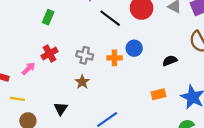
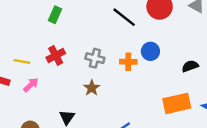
pink arrow: (28, 68) -> (31, 85), moved
orange rectangle: (159, 94) -> (177, 103), size x1.6
yellow line: (17, 99) -> (22, 61), moved

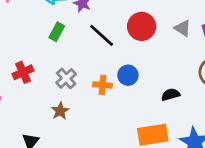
green rectangle: (55, 15) -> (57, 32), moved
gray cross: (95, 58) -> (66, 78), turned 30

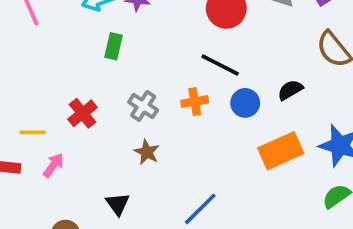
black line: (102, 35) -> (220, 65), moved
blue circle: (128, 75) -> (245, 103), moved

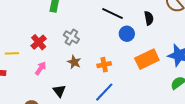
black semicircle: (290, 90) -> (149, 18), moved, turned 112
orange cross: (195, 102) -> (104, 65), moved
pink arrow: (53, 165) -> (41, 68), moved

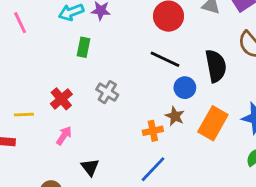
black semicircle: (149, 18) -> (216, 66), size x1.6
orange rectangle: (147, 59) -> (213, 123), turned -35
brown star: (74, 62) -> (175, 116), moved

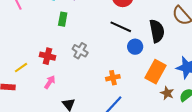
red cross: (61, 99) -> (48, 56), turned -35
yellow line: (24, 115) -> (21, 68), turned -32
brown star: (175, 116) -> (167, 93), moved

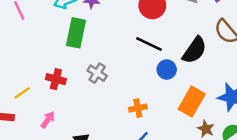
green rectangle: (63, 19) -> (76, 33), size x1.6
black semicircle: (157, 31) -> (194, 50), turned 45
pink arrow: (50, 82) -> (48, 120), moved

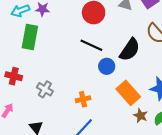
gray cross: (97, 73) -> (45, 89), moved
orange rectangle: (192, 102) -> (128, 93), turned -70

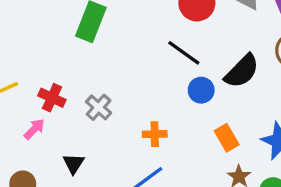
red cross: (14, 76) -> (52, 98), moved
orange rectangle: (128, 93) -> (227, 138), size x0.7

